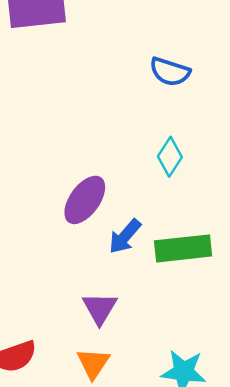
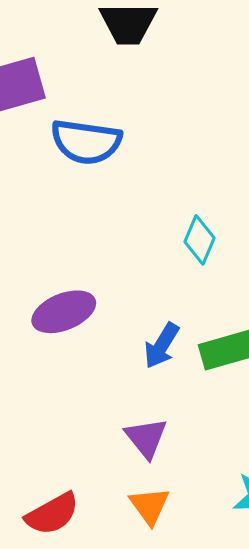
blue semicircle: (170, 72) -> (86, 142), moved, size x1.4
purple ellipse: (85, 200) -> (64, 312), moved, turned 42

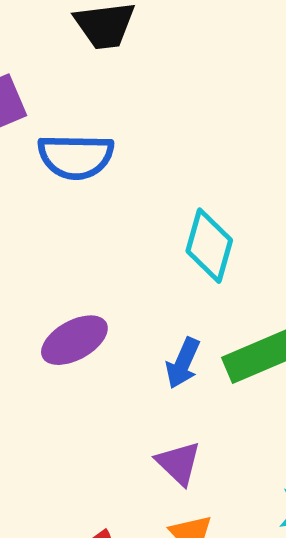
cyan diamond: (200, 240) -> (209, 246), size x1.4

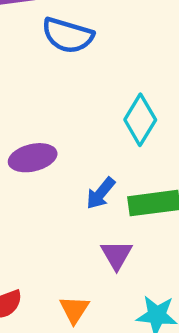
purple triangle: (179, 463) -> (117, 255), moved

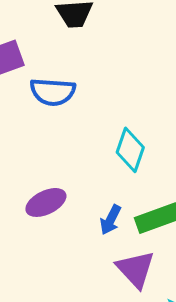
purple triangle: (117, 255) -> (136, 269), size x1.4

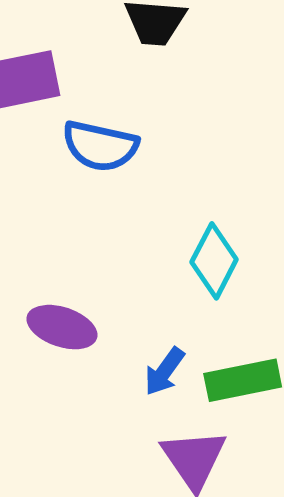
purple ellipse: (46, 202) -> (62, 327), turned 36

